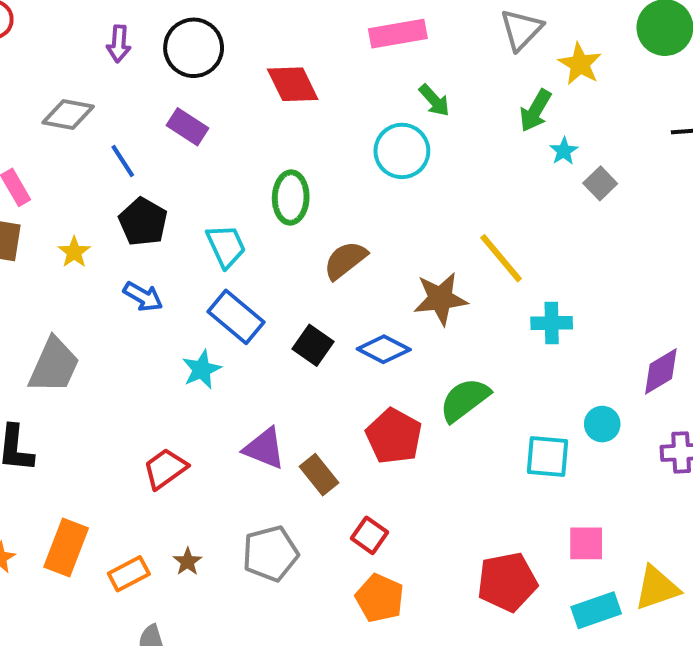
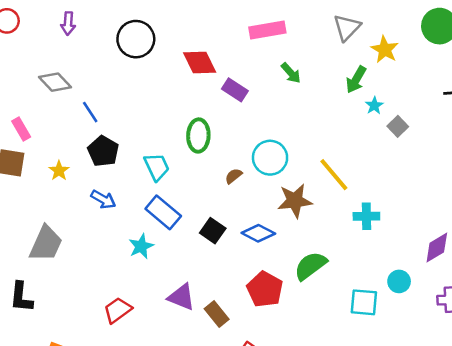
purple arrow: (119, 44) -> (68, 23), moved
gray diamond: (68, 115) -> (55, 82), turned 36
purple rectangle: (187, 127) -> (235, 90), moved
cyan circle: (402, 151) -> (270, 158), moved
brown semicircle: (345, 260) -> (234, 176), size x0.6

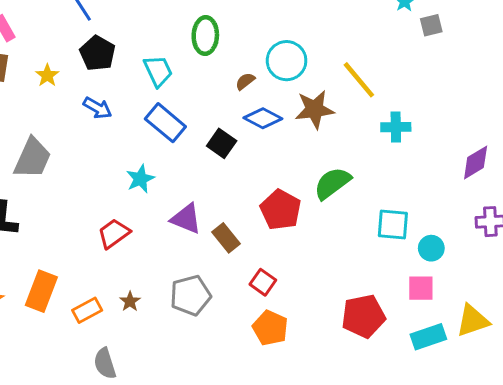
gray square: (398, 126) -> (431, 25), turned 30
blue diamond: (258, 233) -> (263, 118), moved
cyan star: (141, 246) -> (140, 179), moved
cyan circle: (399, 281) -> (431, 248), moved

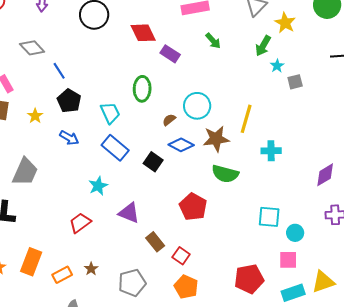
yellow line: (359, 80) -> (246, 119), turned 56
green semicircle: (332, 183) -> (225, 174), moved, turned -128
brown rectangle: (226, 238) -> (155, 242), moved
gray pentagon: (191, 295) -> (132, 283), moved

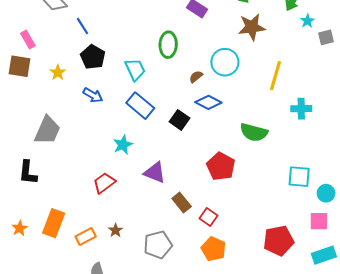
brown star: (216, 139) -> (252, 27), moved

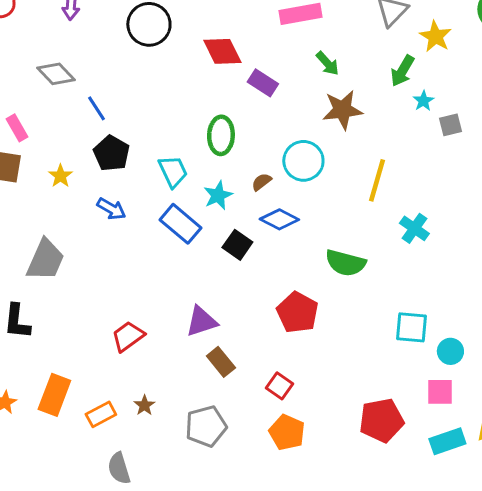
cyan cross: (301, 109) -> (414, 228), turned 36
cyan star: (123, 145) -> (218, 195), moved
purple triangle: (155, 173) -> (201, 321), turned -40
brown rectangle: (182, 202) -> (221, 362), moved

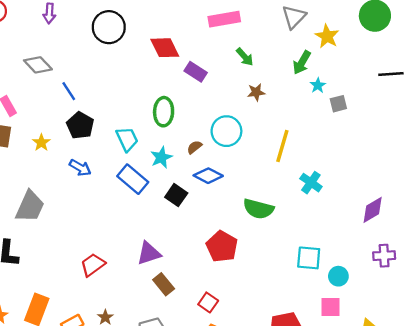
brown star: (342, 110) -> (256, 92), size x0.6

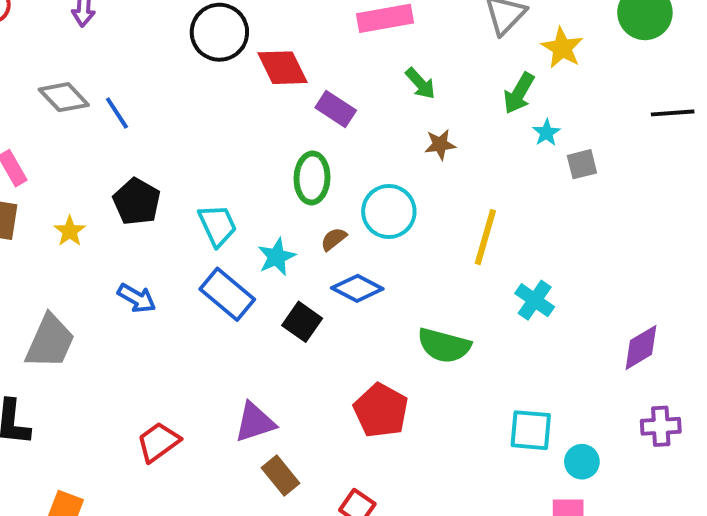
black circle: (109, 27) -> (219, 32), moved
blue line: (69, 91) -> (117, 113), moved
green ellipse: (164, 112) -> (312, 178), moved
blue arrow: (80, 168) -> (137, 298), moved

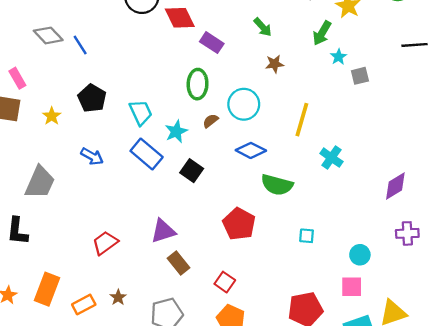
blue diamond: (357, 288) -> (251, 150), moved
cyan square: (531, 430) -> (307, 236), moved, size x0.6

